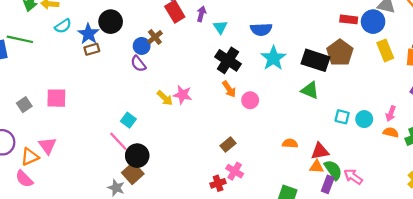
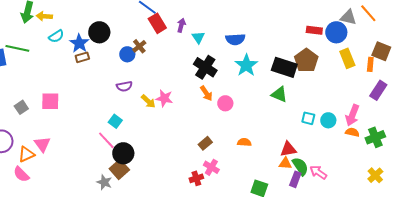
purple semicircle: (138, 64) -> (124, 86), moved, turned -63
pink arrow: (391, 114) -> (352, 115), size x1.5
orange semicircle: (290, 143) -> (244, 142), moved

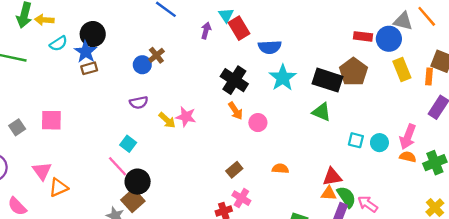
red rectangle: (157, 23) -> (239, 28), moved
black circle: (99, 32) -> (93, 34), moved
cyan triangle: (198, 37) -> (226, 15), moved
orange triangle: (26, 154) -> (58, 187), moved

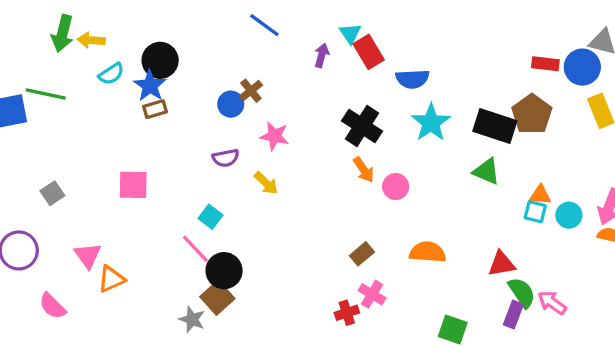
pink star: (186, 117) -> (274, 136), moved
pink square: (51, 120) -> (133, 185), moved
orange semicircle: (280, 169) -> (428, 252), size x1.5
orange triangle: (329, 193) -> (540, 195), moved

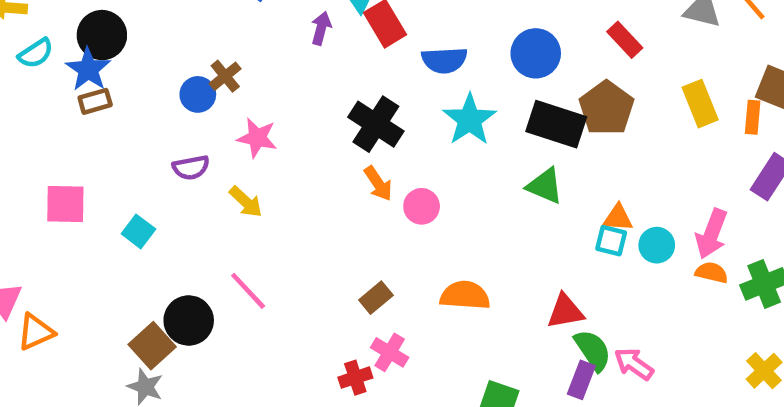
red rectangle: (545, 64) -> (625, 40), turned 40
blue circle: (582, 67) -> (536, 53), moved
cyan square: (211, 217) -> (138, 231), moved
pink line: (195, 249) -> (248, 291), moved
brown square: (217, 298) -> (152, 346), moved

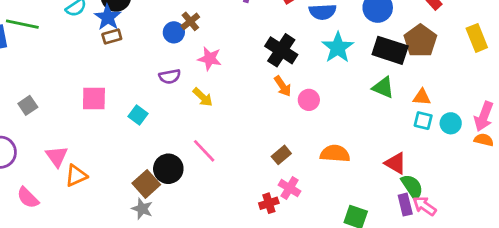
orange triangle: (618, 218) -> (422, 97), moved
red triangle: (565, 311) -> (396, 163), turned 40
pink arrow: (634, 364) -> (424, 206), moved
purple rectangle: (581, 380) -> (405, 205), turned -35

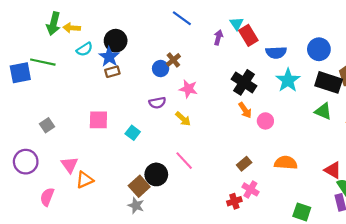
pink semicircle: (28, 198) -> (47, 197), turned 66

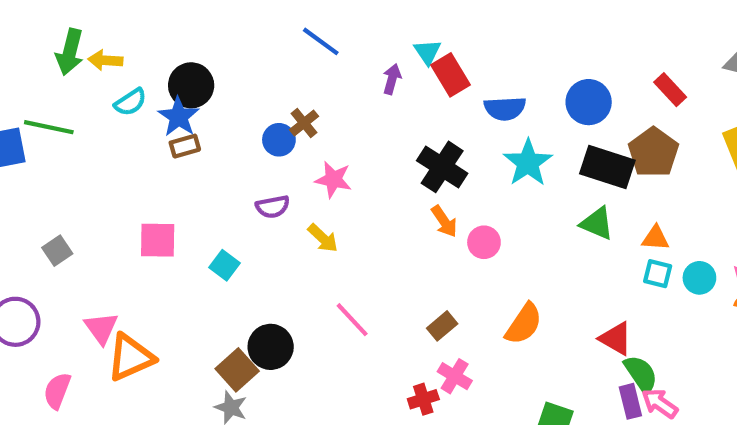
pink line: (184, 161) -> (352, 320), moved
orange semicircle: (286, 163) -> (524, 324), turned 120
orange triangle: (85, 180) -> (130, 357), size x1.4

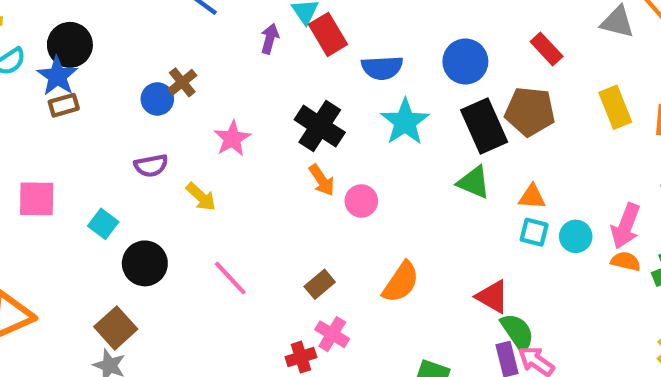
brown pentagon: (653, 152) -> (530, 111), turned -30
black rectangle: (607, 167) -> (484, 126), turned 48
pink star: (333, 180) -> (232, 139), moved, turned 30
black circle: (271, 347) -> (145, 263), moved

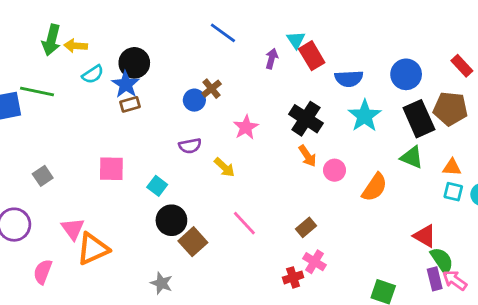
black circle: (145, 263) -> (171, 220), moved
orange semicircle: (401, 282) -> (375, 187), moved
brown square: (116, 328) -> (193, 242), moved

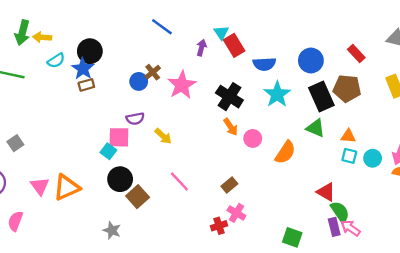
pink star: (246, 127) -> (182, 85), moved, size x1.4
pink square: (111, 169) -> (119, 137), moved
orange triangle: (93, 249) -> (67, 187), moved

